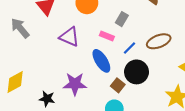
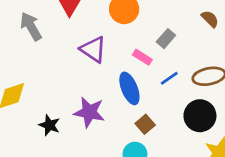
black circle: (136, 72) -> (200, 116), moved

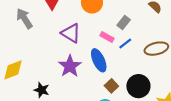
blue line: (169, 78) -> (125, 43), moved
purple star: (89, 112) -> (70, 66), moved, turned 30
black circle: (200, 116) -> (138, 86), moved

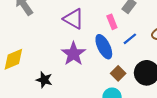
pink rectangle: (107, 37) -> (112, 22), turned 40
blue line: (125, 43) -> (130, 39), moved

